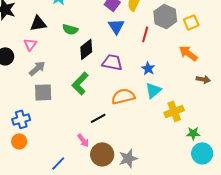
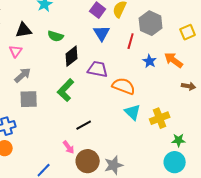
yellow square: (191, 22) -> (188, 32), moved
blue star: (148, 68) -> (150, 61), moved
cyan triangle: (153, 90) -> (133, 112), moved, turned -36
orange semicircle: (123, 96) -> (124, 86), moved, turned 35
cyan circle: (202, 153) -> (175, 162), moved

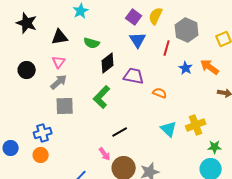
pink triangle: (16, 51) -> (59, 62), moved
orange semicircle: (124, 86) -> (160, 93), size x0.6
cyan triangle: (133, 112) -> (169, 129), moved

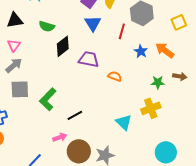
green L-shape: (102, 97) -> (48, 99), moved
cyan triangle: (169, 129) -> (124, 122), moved
green star: (215, 147) -> (158, 82), moved
pink arrow: (105, 154) -> (60, 137), turned -72

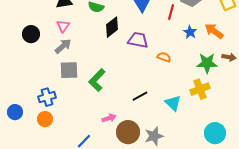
green star: (158, 82) -> (207, 63), size x1.5
black line: (75, 115) -> (140, 96), moved

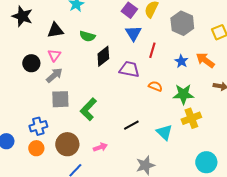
red line: (171, 12) -> (152, 50), moved
black circle: (31, 34) -> (31, 63), moved
green star: (207, 63) -> (183, 94), moved
brown circle: (128, 132) -> (67, 144), moved

